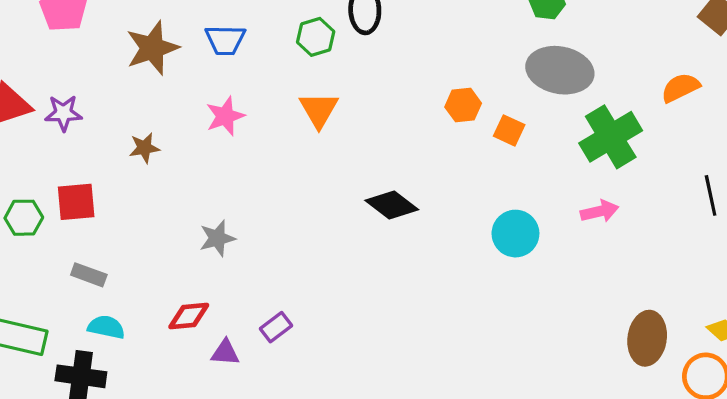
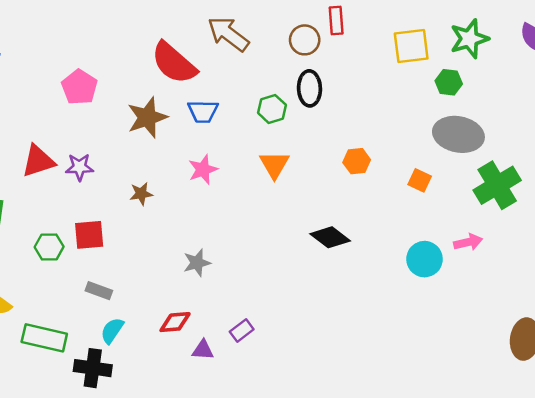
orange hexagon: (463, 105) -> (357, 161), moved
pink arrow: (600, 211) -> (468, 242), moved
cyan semicircle: (106, 327) -> (112, 331), turned -68

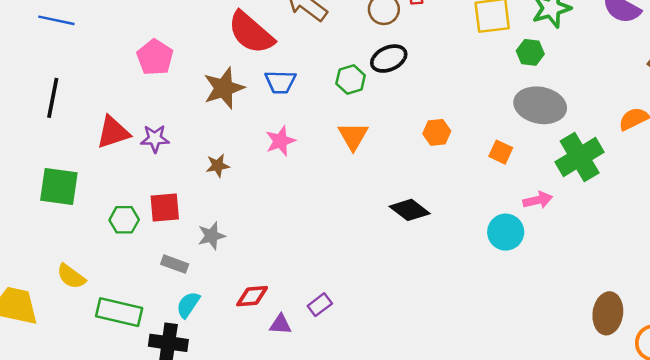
black ellipse: (309, 88) -> (389, 59), turned 68
pink arrow: (468, 242) -> (538, 200), moved
gray star: (197, 263) -> (211, 236), moved

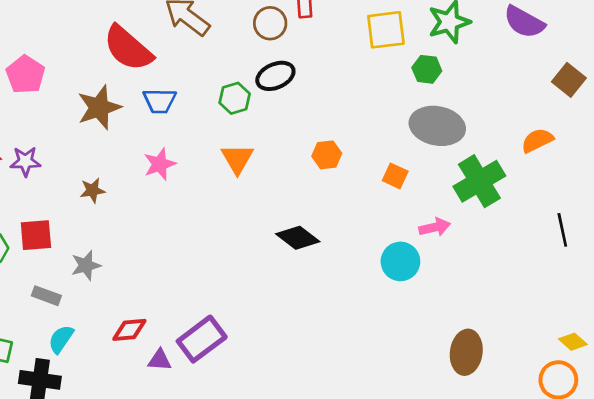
purple rectangle: (320, 305) -> (202, 339), size x1.8
brown ellipse: (608, 313) -> (466, 352), moved

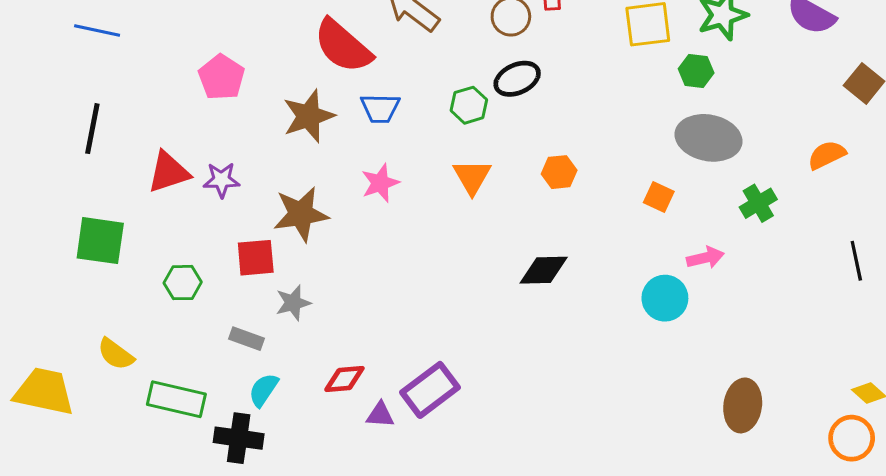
orange hexagon: (327, 155) -> (559, 172), moved
green cross: (479, 181) -> (758, 203), size x0.6
brown star: (92, 190) -> (301, 214), size x1.8
red square: (36, 235) -> (256, 258), moved
black diamond: (298, 238) -> (544, 270), turned -39

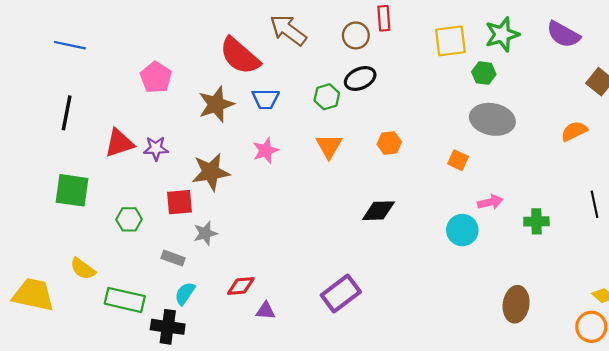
green cross: (758, 203) -> (536, 221), moved, turned 30
purple rectangle: (430, 390) -> (341, 294), moved

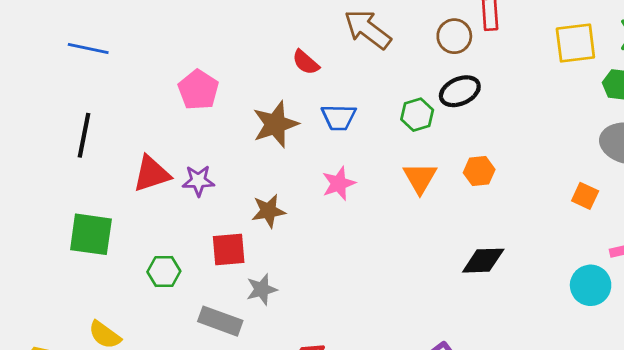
red semicircle: (240, 56) -> (306, 62), size x0.5
orange hexagon: (389, 143) -> (479, 171), moved
brown star: (211, 172) -> (268, 211), size x0.7
gray rectangle: (173, 258) -> (220, 321), size x1.4

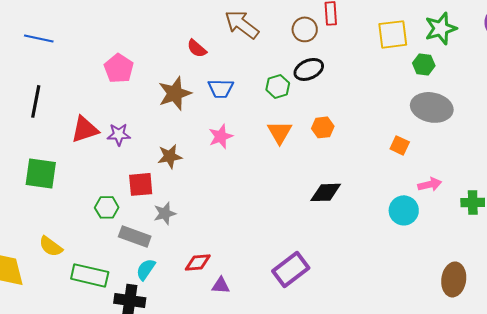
green hexagon: (164, 272) -> (107, 207), moved

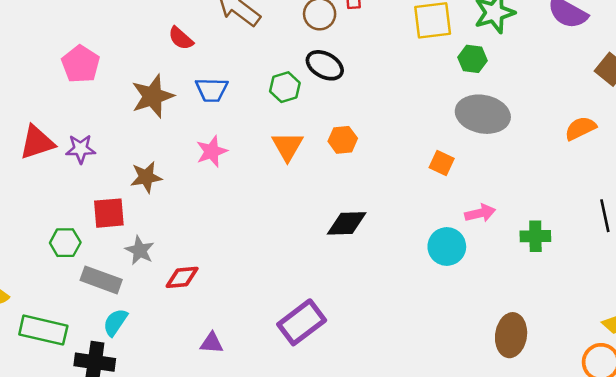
black ellipse: (309, 69) -> (325, 65), turned 52
gray star: (165, 213) -> (140, 250), turned -30
red diamond: (198, 262) -> (182, 277), moved

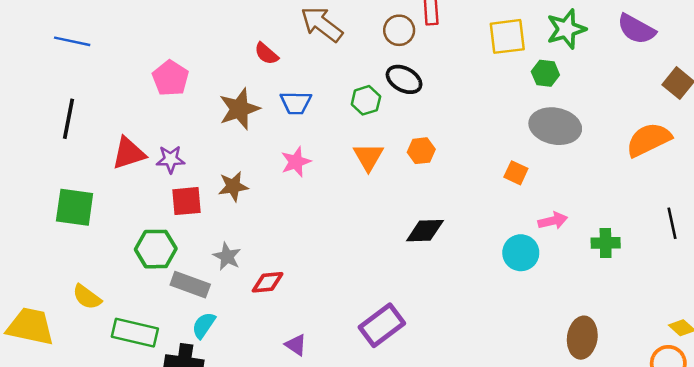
orange semicircle: (580, 128) -> (649, 140), size x1.5
red square: (109, 213) -> (186, 201), moved
green hexagon: (65, 243) -> (156, 249), size x1.4
purple triangle: (212, 343) -> (296, 345), turned 30

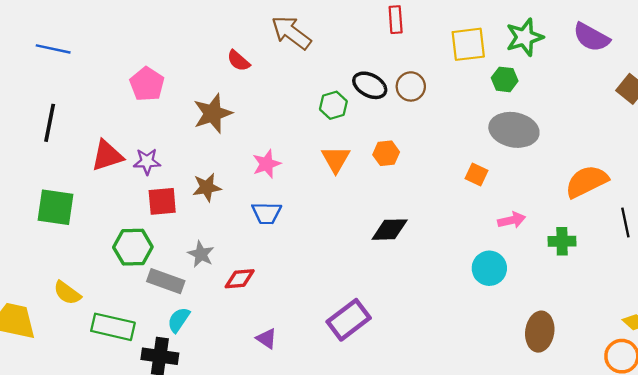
brown circle: (399, 30) -> (411, 86), moved
blue trapezoid: (296, 103) -> (267, 213), moved
orange semicircle: (649, 140) -> (587, 181), moved
cyan circle: (521, 253) -> (489, 268), moved

